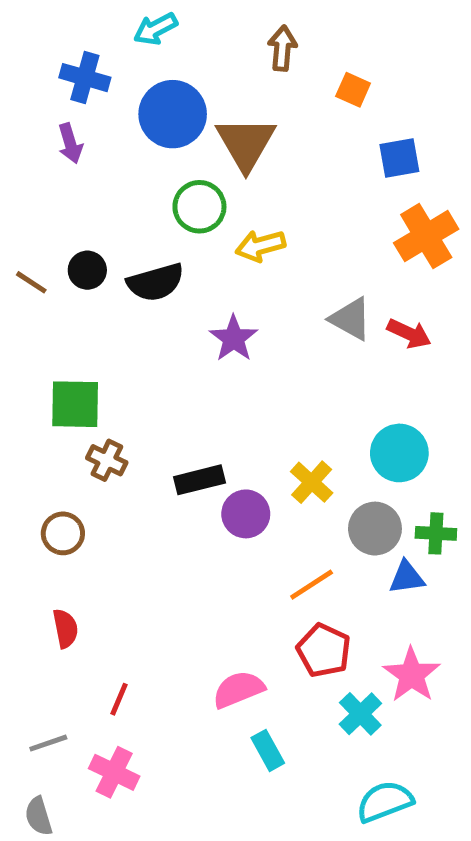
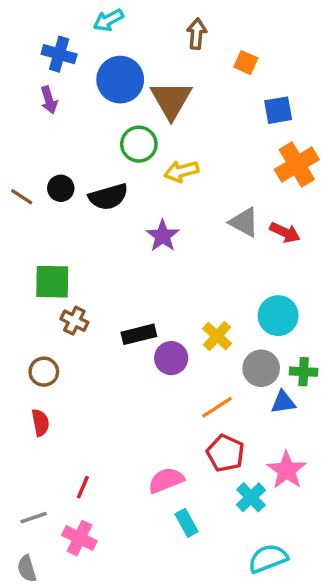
red semicircle: (65, 628) -> (40, 423), moved

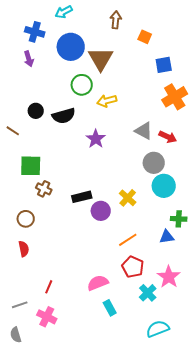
brown line: (22, 197) -> (13, 131), moved
gray circle: (261, 368) -> (154, 163), moved

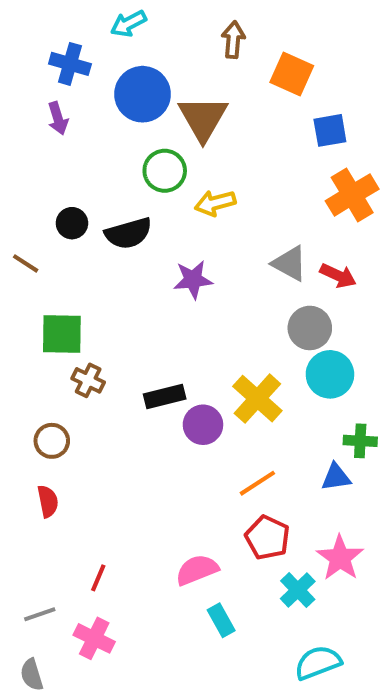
orange square: (145, 37) -> (292, 74), size x1.5
purple star: (96, 139) -> (193, 280), turned 30
yellow cross: (128, 198) -> (257, 399), size x1.4

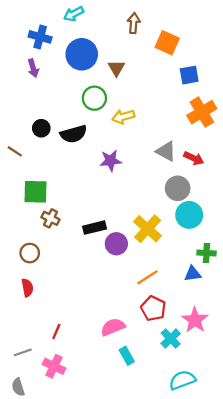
brown triangle: (203, 118) -> (116, 68), size x0.6

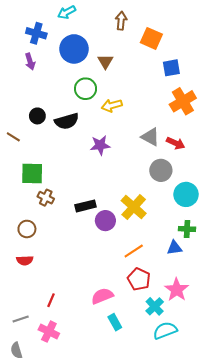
cyan circle: (189, 215) -> (186, 194), moved
red semicircle: (27, 288) -> (25, 260), turned 98
cyan semicircle: (182, 380) -> (165, 331), moved

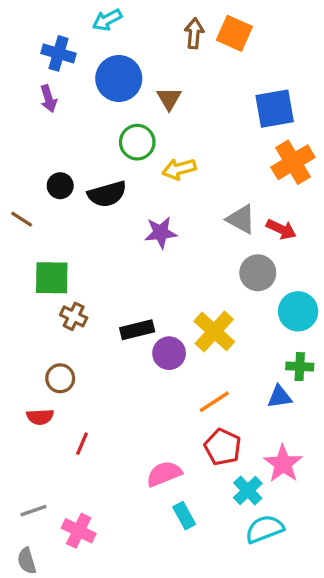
orange square: (151, 38) -> (234, 33), moved
blue square: (171, 68) -> (275, 109), size x1.4
brown circle: (27, 229) -> (60, 378), moved
red line: (51, 300) -> (82, 444), moved

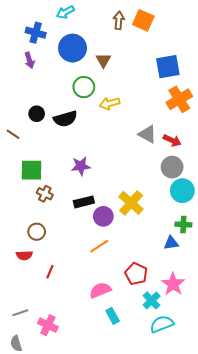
purple star: (161, 233) -> (81, 166), moved
gray circle: (258, 273) -> (172, 167), moved
orange line: (214, 402) -> (99, 246), moved

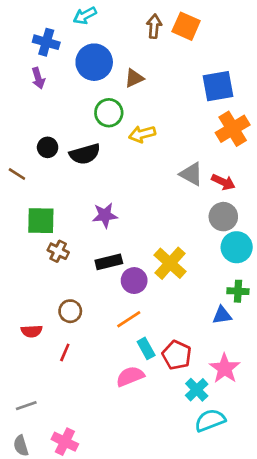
brown triangle: (103, 60) -> (134, 78), turned 35
brown circle: (37, 232) -> (70, 311), moved
cyan rectangle: (113, 316) -> (146, 348), moved
pink cross: (48, 325) -> (65, 442), moved

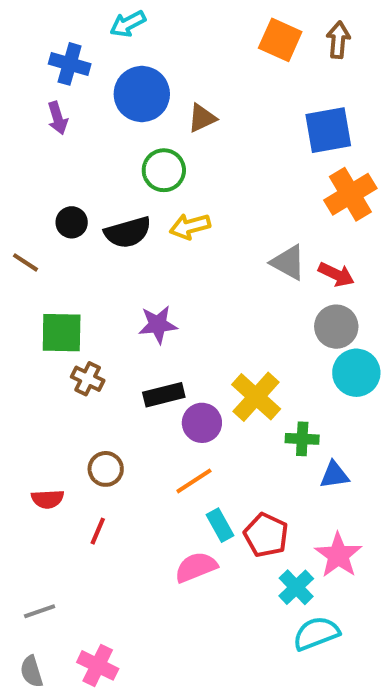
brown arrow: (154, 26) -> (338, 40), moved
yellow arrow: (142, 134) -> (190, 226), moved
green cross: (238, 291) -> (302, 439), moved

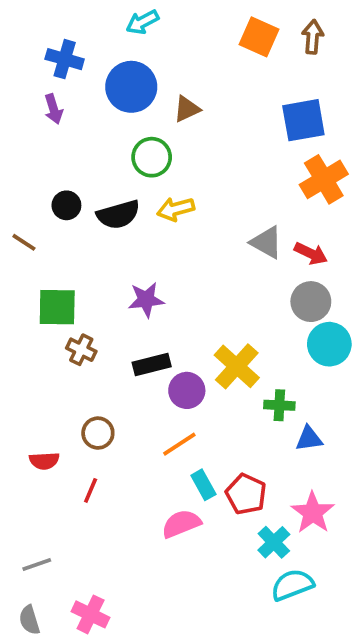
cyan arrow: (128, 24) -> (142, 22), moved

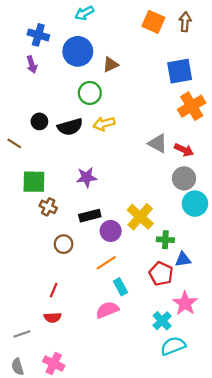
brown circle: (98, 433) -> (64, 244), moved
red semicircle: (44, 461) -> (53, 317), moved
red pentagon: (246, 494) -> (161, 274), moved

